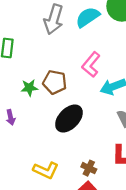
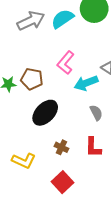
gray arrow: (54, 19) -> (31, 21), turned -132
brown cross: (89, 168) -> (61, 147), moved

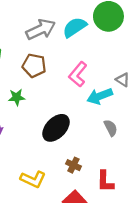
brown pentagon: (32, 79) -> (34, 66), moved
red L-shape: (93, 147) -> (105, 181), moved

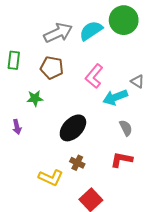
brown cross: (73, 165) -> (77, 163), moved
red L-shape: (105, 181) -> (122, 160), moved, turned 100

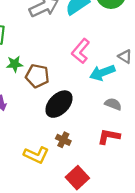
brown pentagon: (52, 68) -> (37, 76), moved
green star: (35, 98) -> (15, 64), moved
gray semicircle: (126, 128) -> (113, 104), turned -42

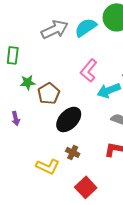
brown pentagon: (37, 76) -> (49, 93), turned 30

